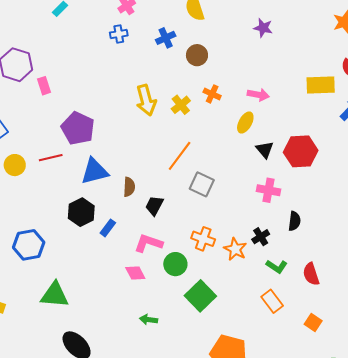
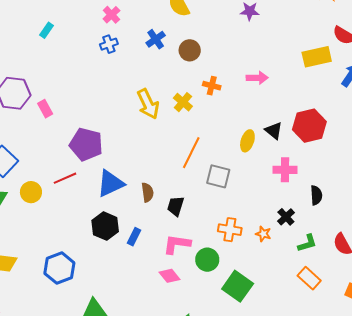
yellow ellipse: (245, 123) -> (247, 141), moved
orange star: (235, 249) -> (263, 234), size x0.7
green L-shape: (277, 267) -> (307, 243), turned -40

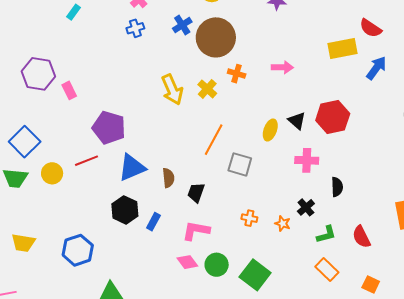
brown circle: (190, 50) -> (216, 37), size x1.8
orange cross: (230, 230) -> (249, 218), size x0.7
green circle: (207, 260) -> (217, 265), moved

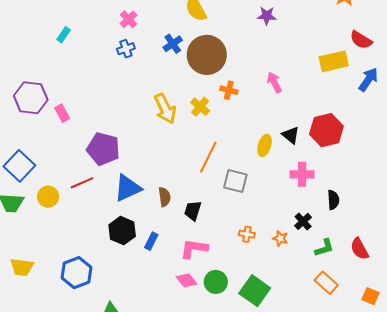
pink arrow: (282, 67) -> (274, 82), turned -115

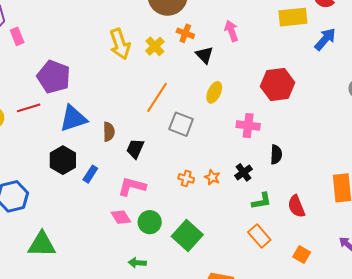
black triangle: (291, 135) -> (205, 55), moved
orange star: (280, 238) -> (212, 177), moved

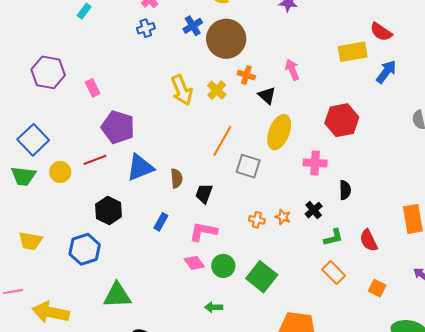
pink rectangle: (17, 36) -> (93, 88), moved
yellow ellipse: (214, 92) -> (279, 132), size x1.6
black hexagon: (63, 160) -> (108, 210), moved

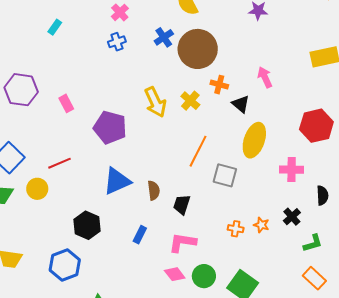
purple pentagon: (118, 127) -> (110, 127), moved
red line: (95, 160) -> (59, 163), moved

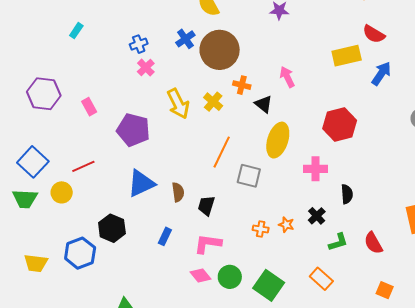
pink cross: (120, 12) -> (146, 67), moved
blue hexagon: (65, 265) -> (80, 253), moved
orange rectangle: (314, 278) -> (321, 279), moved

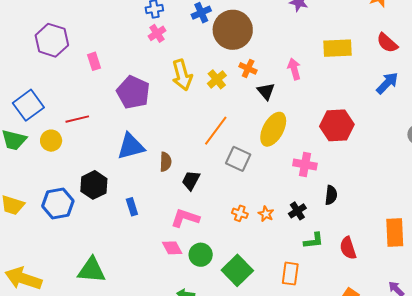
yellow rectangle: (347, 56) -> (337, 48), moved
blue rectangle: (165, 236) -> (132, 207), moved, turned -54
orange rectangle: (321, 279) -> (290, 274), turned 45

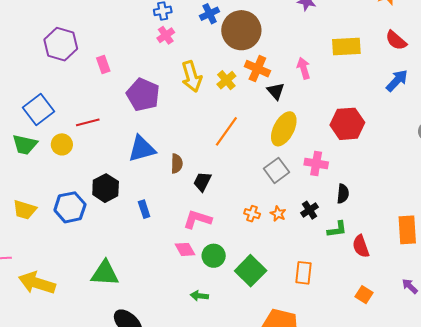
orange cross: (248, 68) -> (257, 69), size x1.4
gray square: (238, 159) -> (276, 170), moved, turned 30
green L-shape: (314, 241) -> (337, 229), moved

